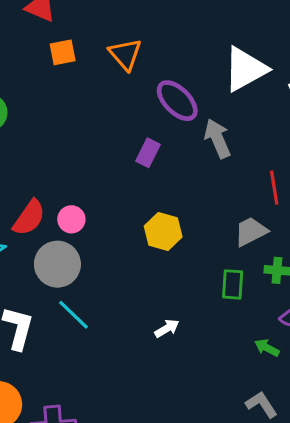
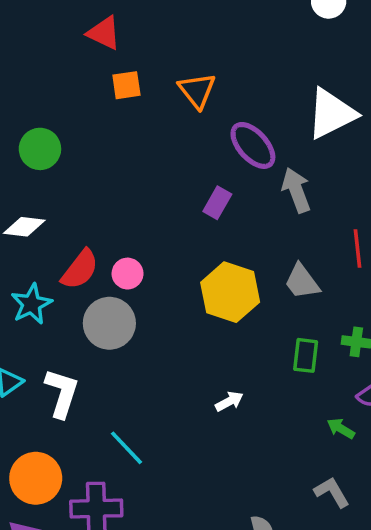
yellow hexagon: (163, 232) -> (230, 292), size x1.4
gray trapezoid: (251, 232) -> (302, 282), moved, turned -102
cyan line: (74, 315) -> (126, 448), moved

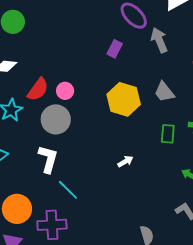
white L-shape: (62, 393) -> (48, 159), moved

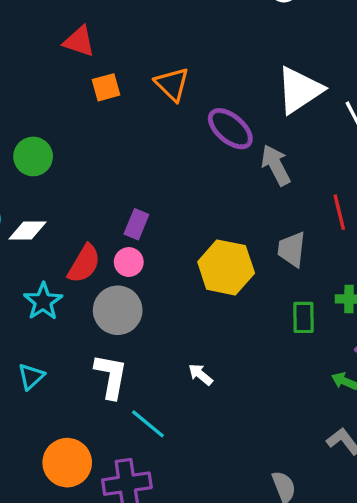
purple rectangle: (115, 49) -> (136, 224), moved
gray trapezoid: (164, 92) -> (292, 249), turned 50
white arrow: (125, 161) -> (200, 374), moved, turned -105

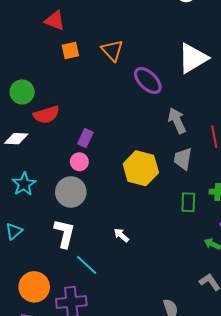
gray arrow: (276, 165) -> (177, 121), moved
red semicircle: (84, 264) -> (46, 115), moved, turned 40

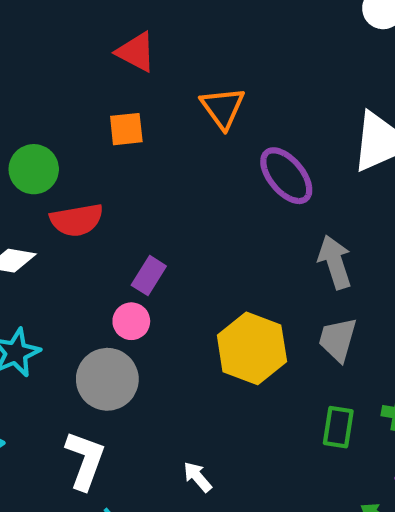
red triangle: (55, 21) -> (136, 52), moved
orange square: (70, 50) -> (126, 129), moved

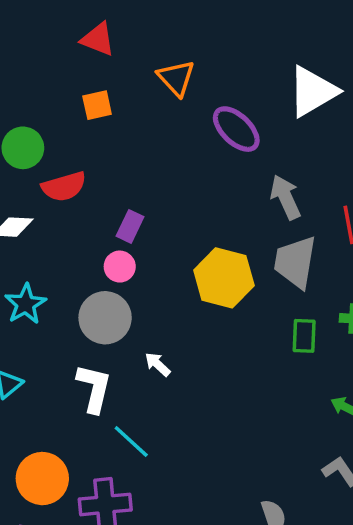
gray trapezoid: (338, 339) -> (295, 262), size x1.4
white arrow: (197, 477) -> (158, 364), moved

